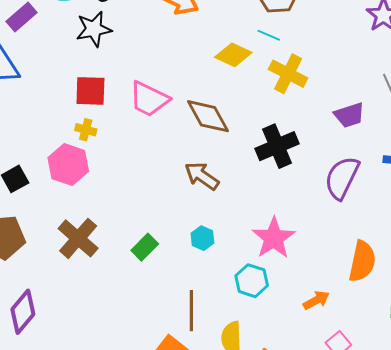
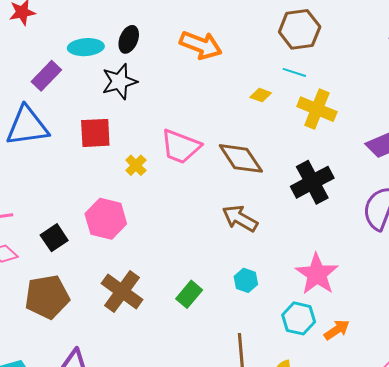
yellow diamond: (233, 55) -> (261, 95), size x0.6
red square: (90, 91) -> (95, 133), moved
yellow cross: (86, 130) -> (136, 165), moved, turned 35
orange arrow: (316, 300) -> (337, 330), moved

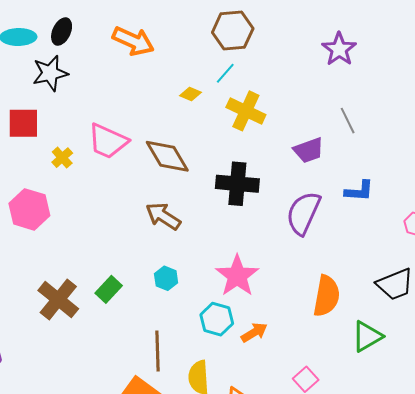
cyan line: (294, 72) -> (225, 73), turned -70
black cross: (312, 182) -> (237, 184), turned 30
brown cross: (122, 292) -> (58, 300), moved

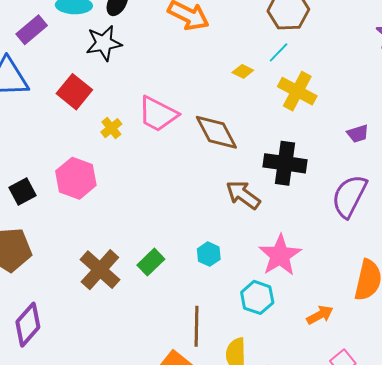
red square: (23, 123) -> (74, 92), turned 36
purple trapezoid: (309, 150) -> (358, 134), size x0.7
brown arrow: (163, 216) -> (243, 195), moved
orange arrow: (254, 332) -> (320, 315), moved

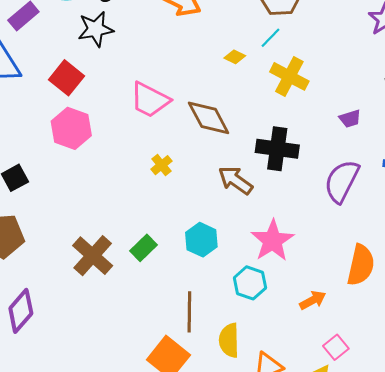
yellow cross: (111, 128) -> (161, 165), moved
pink hexagon: (76, 178) -> (71, 128), moved
cyan hexagon: (209, 254) -> (201, 240), size x1.4

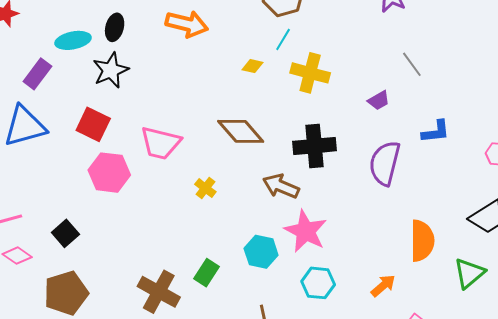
pink trapezoid: (150, 100) -> (161, 143), moved
pink star: (273, 241) -> (306, 231), moved

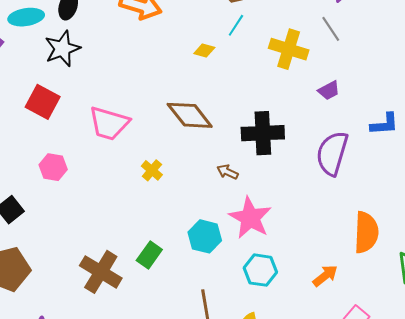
gray line: (412, 64) -> (331, 29), moved
yellow cross: (310, 73) -> (289, 49), moved
pink hexagon: (109, 173) -> (53, 167), moved, size x0.7
brown arrow: (281, 186) -> (227, 172), size x0.6

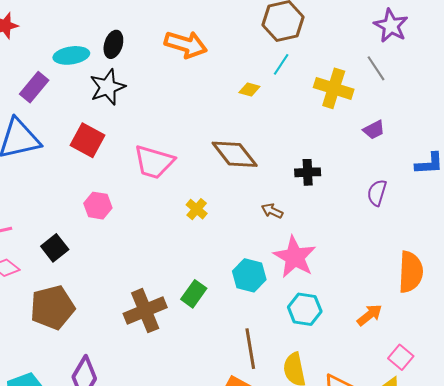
black cross: (263, 133) -> (308, 172), size x0.6
purple semicircle: (332, 153) -> (377, 193), size x0.6
brown cross: (101, 272) -> (145, 311), turned 36

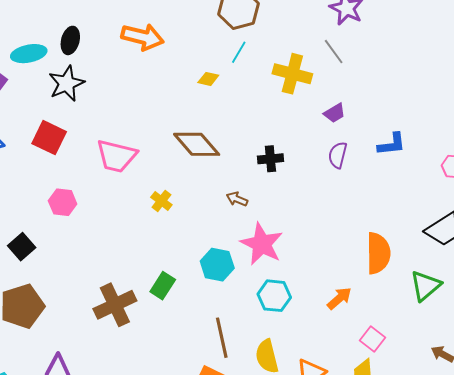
purple semicircle: (377, 193) -> (338, 155), moved

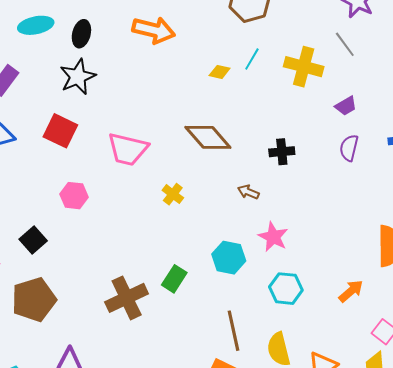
cyan line: (239, 52) -> (252, 59), moved
cyan ellipse: (29, 54) -> (36, 25), moved
pink star: (262, 244) -> (273, 237), size x0.7

